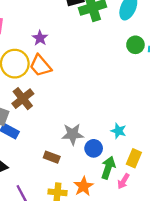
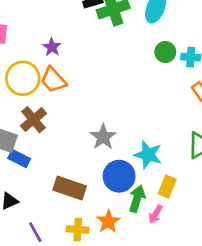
cyan star: (118, 131) -> (148, 155), size x1.5
gray star: (73, 134) -> (103, 137), moved, turned -30
blue circle: (94, 148) -> (119, 176), size x1.5
brown rectangle: (52, 157) -> (70, 188), size x1.6

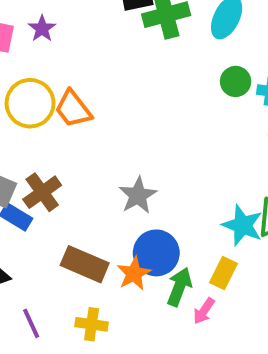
purple star: (52, 47) -> (42, 29), moved
brown cross: (34, 120) -> (42, 192), moved
cyan star: (148, 155) -> (243, 225), moved
orange star: (108, 222) -> (134, 273), moved

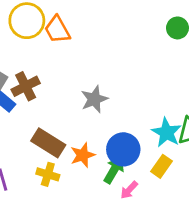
blue circle: (156, 253) -> (123, 149), moved
yellow rectangle: (223, 273) -> (162, 166), moved
yellow cross: (92, 324) -> (48, 174), moved

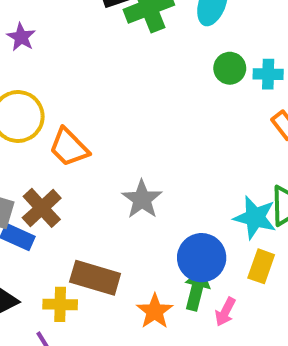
orange trapezoid: (57, 30) -> (69, 147), moved
orange star: (83, 155) -> (155, 311), moved
yellow cross: (48, 174) -> (60, 304), moved

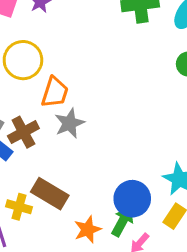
orange trapezoid: (69, 147) -> (55, 92), turned -132
gray star: (142, 199) -> (69, 123), moved

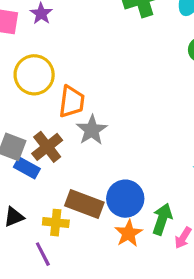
blue circle: (132, 199) -> (125, 199), moved

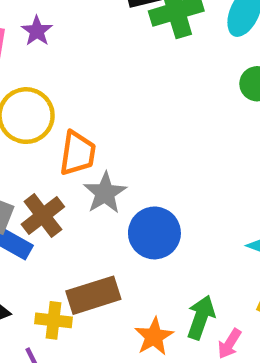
blue circle: (125, 199) -> (154, 233), moved
brown rectangle: (84, 204) -> (93, 295), turned -39

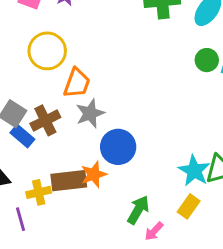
yellow cross: (54, 320) -> (39, 192), turned -30
orange star: (154, 337) -> (94, 174), moved

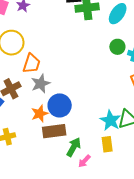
orange star: (94, 174) -> (40, 114), moved
brown rectangle: (69, 181) -> (54, 131), moved
yellow rectangle: (189, 206) -> (107, 144), turned -42

